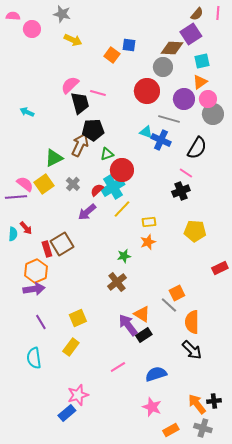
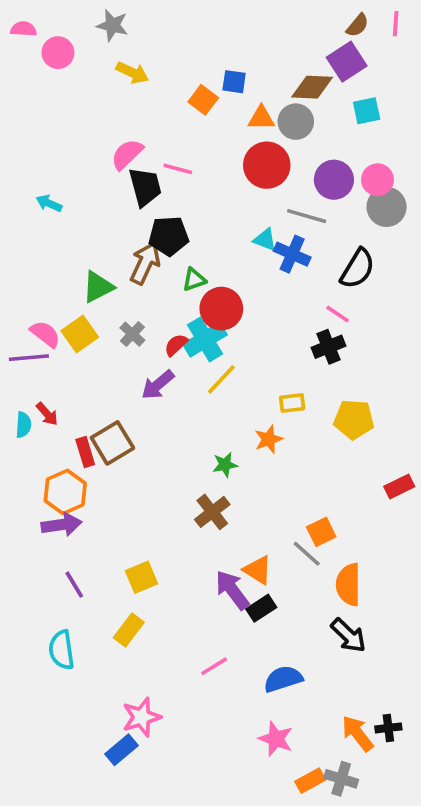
orange triangle: (200, 82) -> (261, 118), moved, turned 35
yellow rectangle: (149, 222) -> (292, 403), moved
gray cross: (203, 428) -> (341, 779), moved

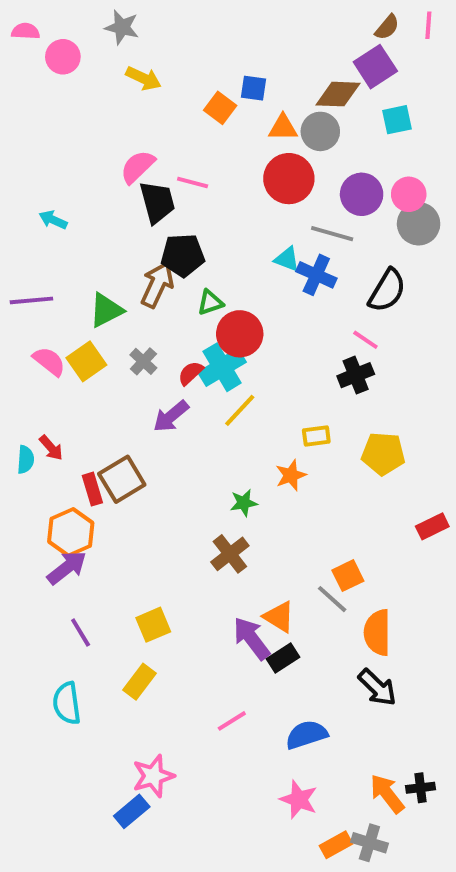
purple line: (29, 358) -> (31, 300), moved
purple arrow: (62, 525) -> (67, 568), turned -30

